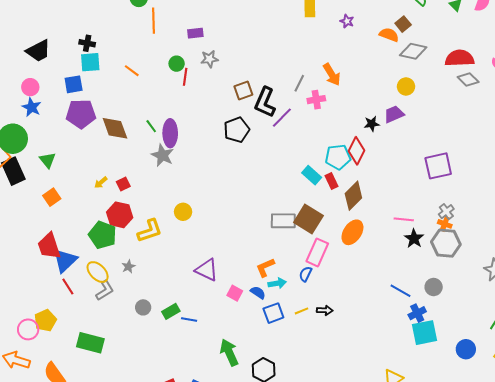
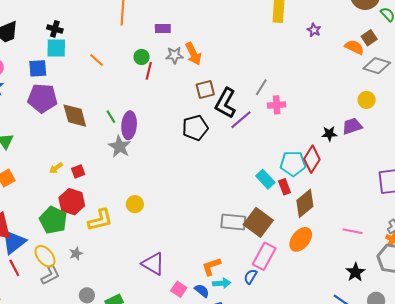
orange arrow: (332, 75) -> (193, 54), moved
black star: (414, 239) -> (355, 272), moved

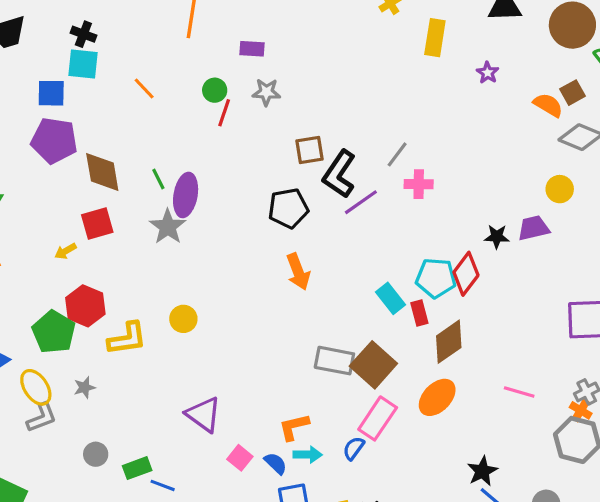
orange arrow: (193, 54) -> (298, 272), moved
red square: (78, 171) -> (97, 224), moved, size x1.5
black star: (355, 272) -> (482, 471), moved

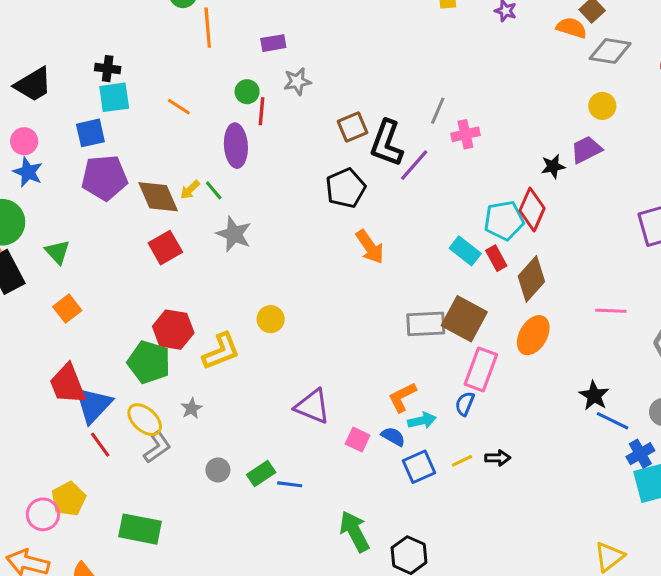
purple ellipse: (186, 195) -> (236, 146), moved
yellow arrow: (66, 251) -> (190, 190), moved

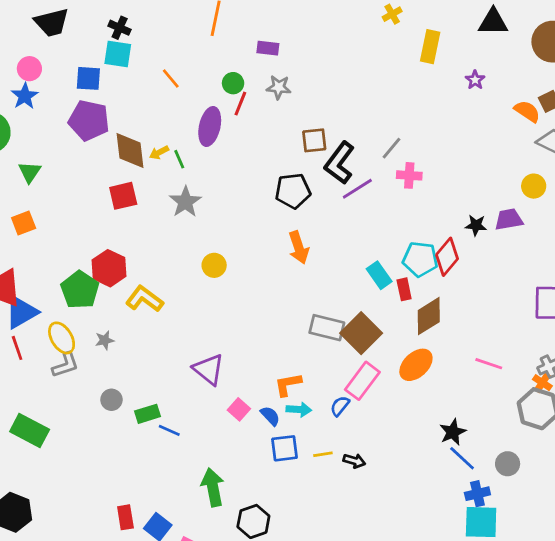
yellow circle: (271, 319) -> (214, 265), moved
yellow L-shape: (221, 351) -> (144, 299), turned -138

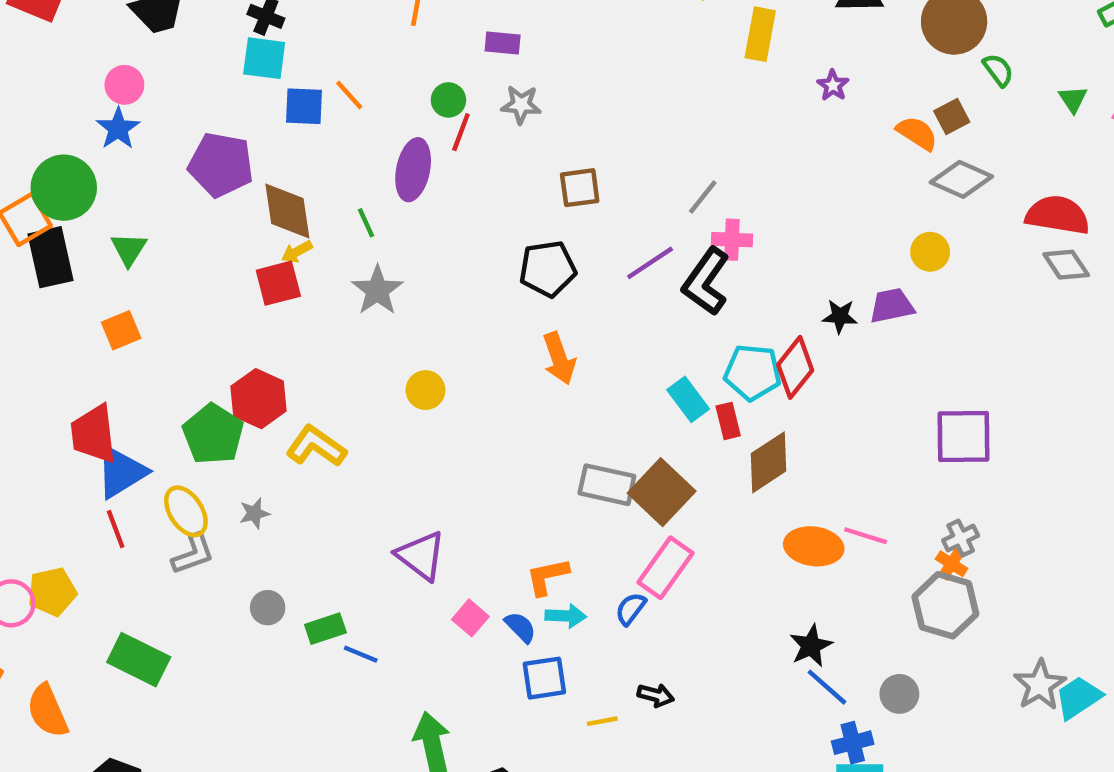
blue square: (88, 78) -> (304, 106), moved
yellow arrow: (159, 153) -> (297, 252), moved
black L-shape: (339, 163) -> (706, 282), moved
orange ellipse: (416, 365) -> (814, 546), moved, turned 52
yellow line: (323, 454) -> (602, 721), moved

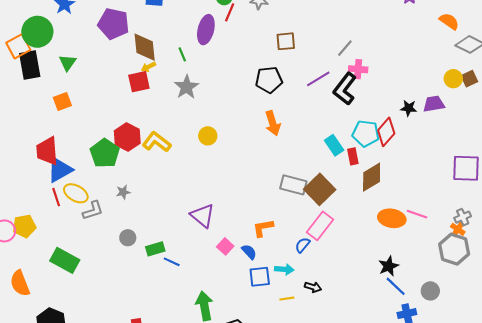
brown square: (952, 117) -> (469, 79), moved
yellow L-shape: (316, 446) -> (157, 142), moved
yellow ellipse: (186, 511) -> (76, 193), moved, turned -30
cyan arrow: (566, 616) -> (284, 269), moved

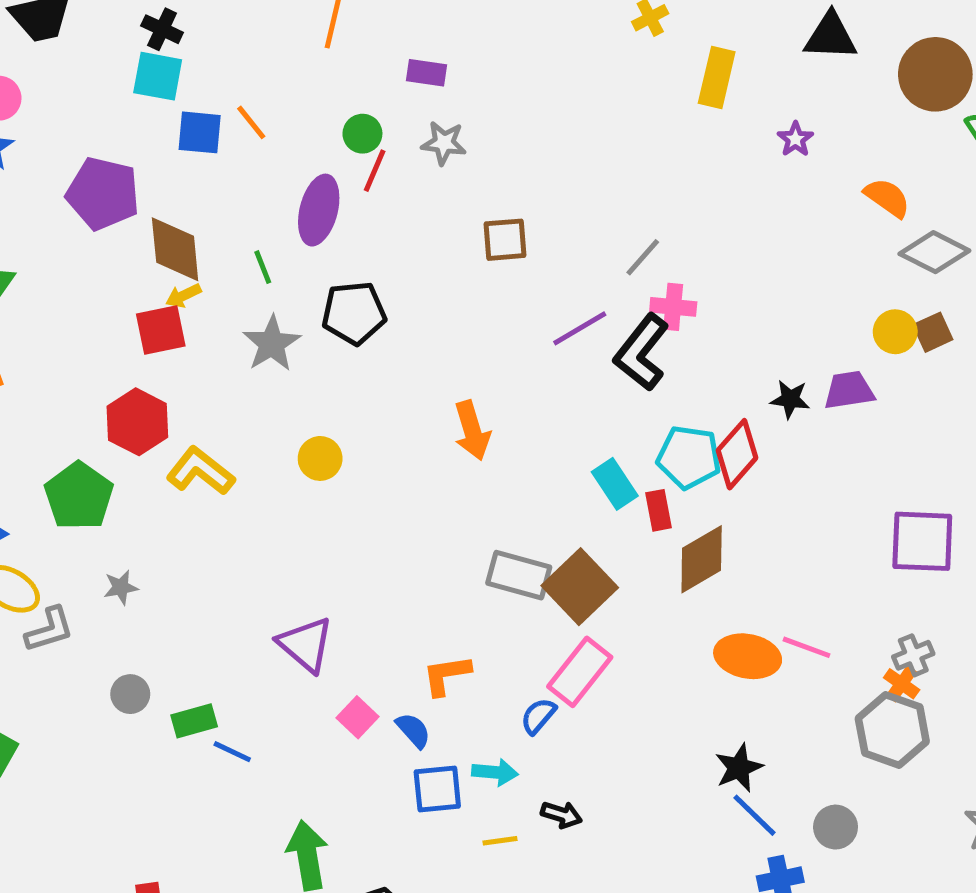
black pentagon: (269, 80) -> (354, 313), moved
red hexagon: (127, 137) -> (137, 422), moved

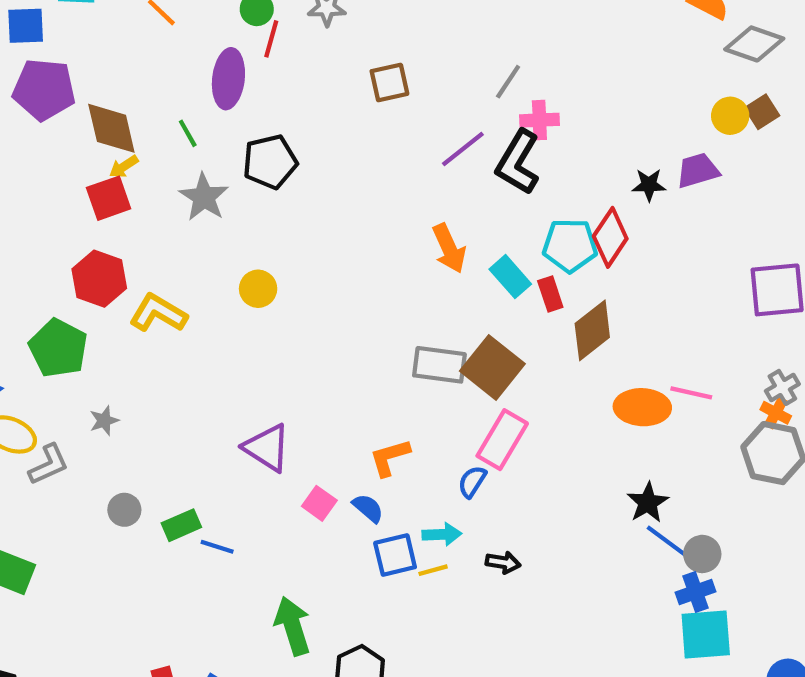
blue square: (200, 132) -> (26, 26), moved
orange arrow: (472, 430) -> (449, 248), moved
gray circle: (836, 827) -> (702, 554), moved
yellow line: (500, 841) -> (433, 570), moved

